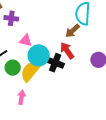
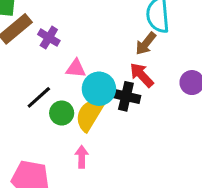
purple cross: (11, 18) -> (49, 38), turned 32

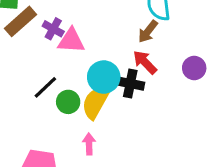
pink triangle: (76, 68) -> (71, 41), moved, size x1.4

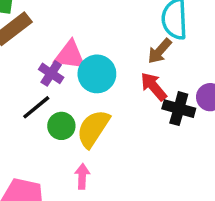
purple cross: (53, 29) -> (51, 73), moved
cyan circle: (104, 77) -> (97, 74), moved
black cross: (130, 84) -> (179, 109), moved

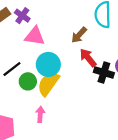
brown arrow: (160, 51) -> (79, 35), moved
purple cross: (51, 73) -> (22, 16), moved
cyan circle: (97, 74) -> (48, 64), moved

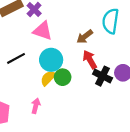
green circle: (28, 81) -> (63, 77), moved
yellow semicircle: (48, 84) -> (48, 78), size x0.7

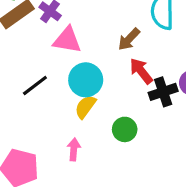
black cross: (103, 76) -> (163, 92), turned -36
green circle: (63, 77) -> (125, 129), moved

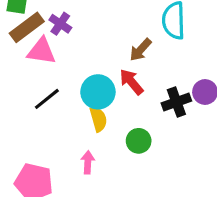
pink triangle: (67, 40) -> (41, 51), moved
red arrow: (141, 71) -> (131, 82), moved
yellow semicircle: (85, 107) -> (98, 119), turned 130

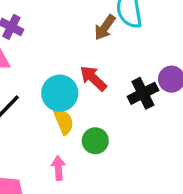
brown arrow: (141, 50) -> (105, 27), moved
green circle: (139, 141) -> (95, 141), moved

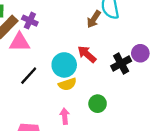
yellow semicircle: (64, 121) -> (67, 84), turned 96
green circle: (95, 141) -> (98, 104), moved

